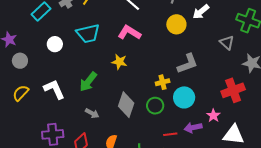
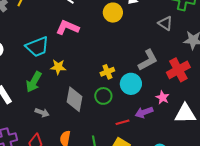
cyan trapezoid: (88, 33) -> (37, 47), moved
yellow star: (119, 62) -> (58, 67), moved
gray L-shape: (188, 64) -> (148, 60), moved

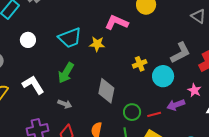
pink L-shape: (67, 27) -> (117, 22), moved
yellow star: (58, 67) -> (97, 44), moved
green circle: (103, 96) -> (132, 112), moved
gray arrow: (42, 113) -> (65, 104), moved

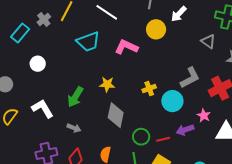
cyan trapezoid: (70, 38) -> (88, 42), moved
yellow star: (97, 44) -> (107, 84), moved

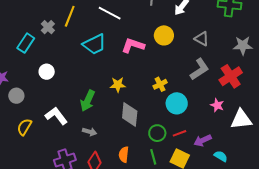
yellow circle: (156, 29) -> (164, 35), moved
gray triangle: (208, 41) -> (202, 39), moved
cyan circle: (172, 101) -> (177, 103), moved
purple arrow: (185, 130) -> (203, 140), moved

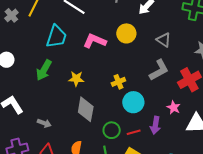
cyan trapezoid: (94, 44) -> (56, 37), turned -50
green arrow: (88, 101) -> (44, 70), moved
purple arrow: (203, 140) -> (155, 125), moved, turned -60

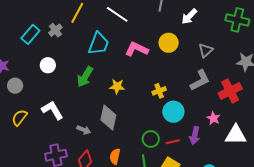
gray cross: (11, 15) -> (55, 30), moved
gray triangle: (164, 40) -> (206, 50), turned 42
gray diamond: (86, 109) -> (108, 117), moved

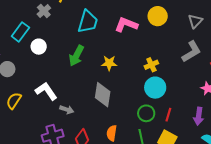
cyan rectangle: (30, 34) -> (20, 32), moved
cyan circle: (173, 112) -> (155, 88), moved
gray arrow: (84, 130) -> (67, 110), moved
purple arrow: (195, 135) -> (199, 116), moved
red line: (173, 142) -> (168, 115), turned -56

